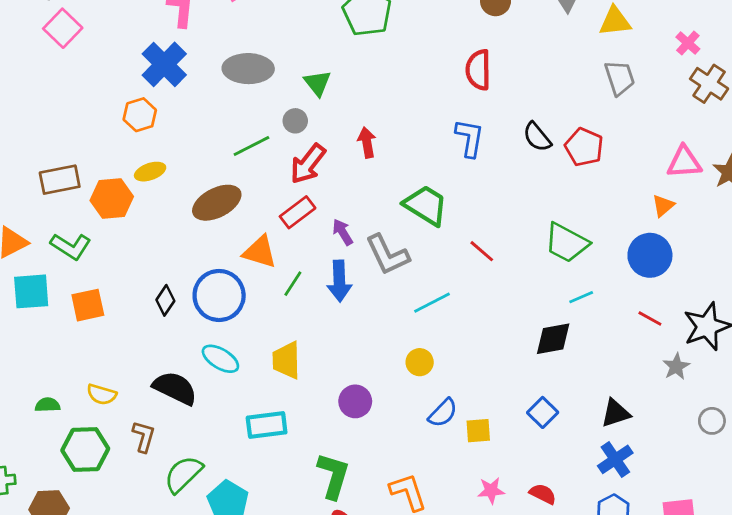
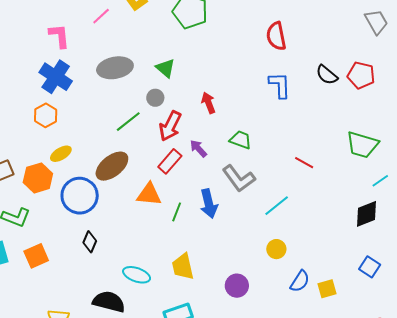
green trapezoid: (426, 205) -> (241, 140), moved, size x0.7
purple arrow: (343, 232) -> (198, 148), moved
blue circle: (219, 295) -> (80, 196), moved

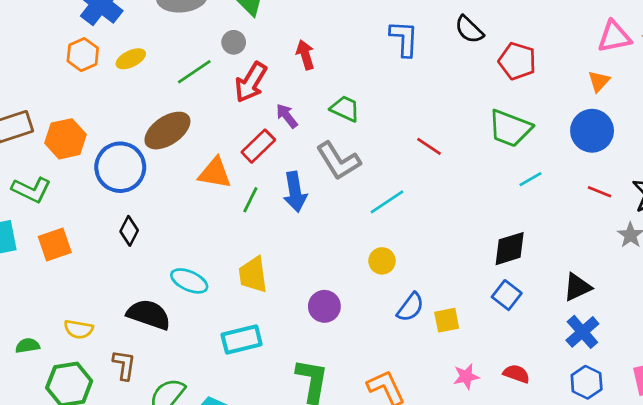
red pentagon: (361, 75) -> (517, 61), moved
yellow ellipse: (61, 154) -> (131, 59), moved
red rectangle: (170, 161) -> (258, 146), moved
black diamond: (367, 214) -> (510, 249), moved

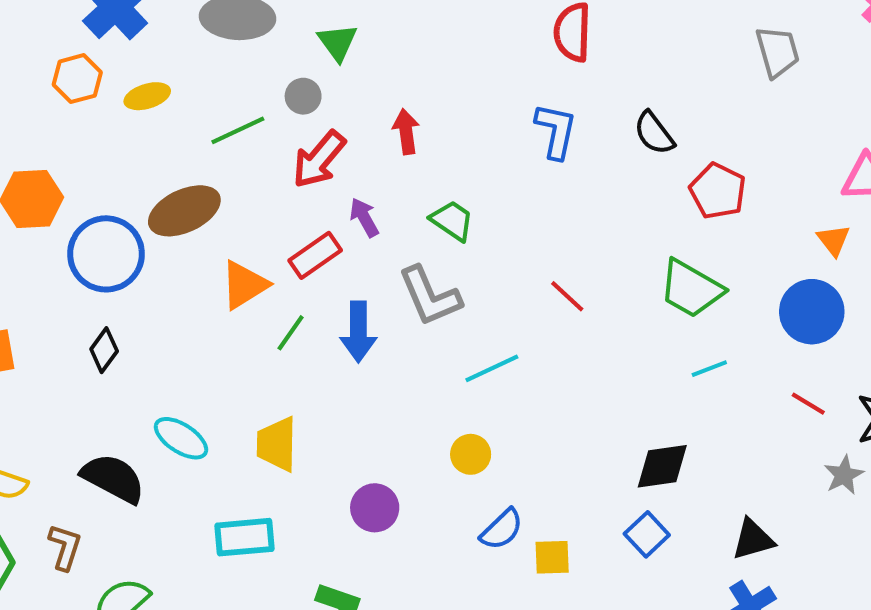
orange triangle: (599, 81) -> (834, 240), turned -30
orange triangle: (215, 173) -> (244, 285), turned -51

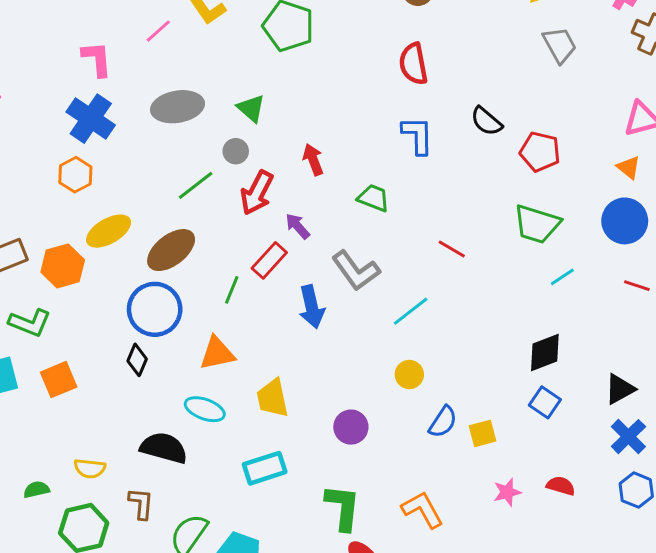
yellow ellipse: (147, 96) -> (109, 231), moved, size x1.4
green trapezoid: (452, 221) -> (374, 198), moved
blue circle: (106, 254) -> (155, 309), moved
orange triangle: (244, 285) -> (217, 353), moved, turned 33
green line: (291, 333) -> (232, 290), moved

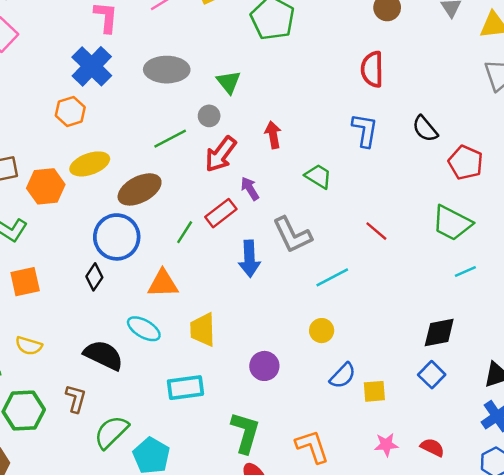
yellow semicircle: (90, 468) -> (29, 346), moved

